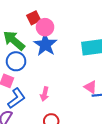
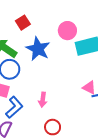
pink circle: (45, 27) -> (67, 31), moved

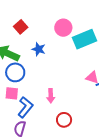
blue star: (38, 49) -> (39, 49), size x0.6

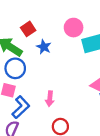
red square: (21, 27) -> (28, 29), moved

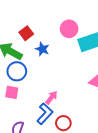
pink arrow: (50, 99) -> (51, 98), turned -144
blue L-shape: (21, 107) -> (45, 114), moved

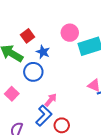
blue circle: (17, 71) -> (33, 72), moved
pink square: (12, 92) -> (12, 94), turned 32

